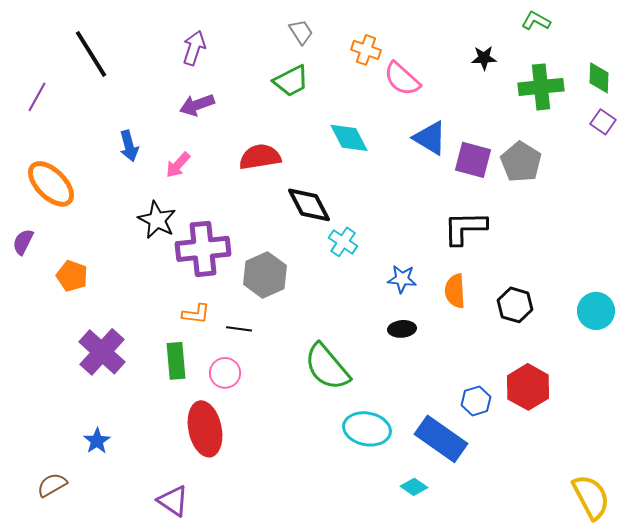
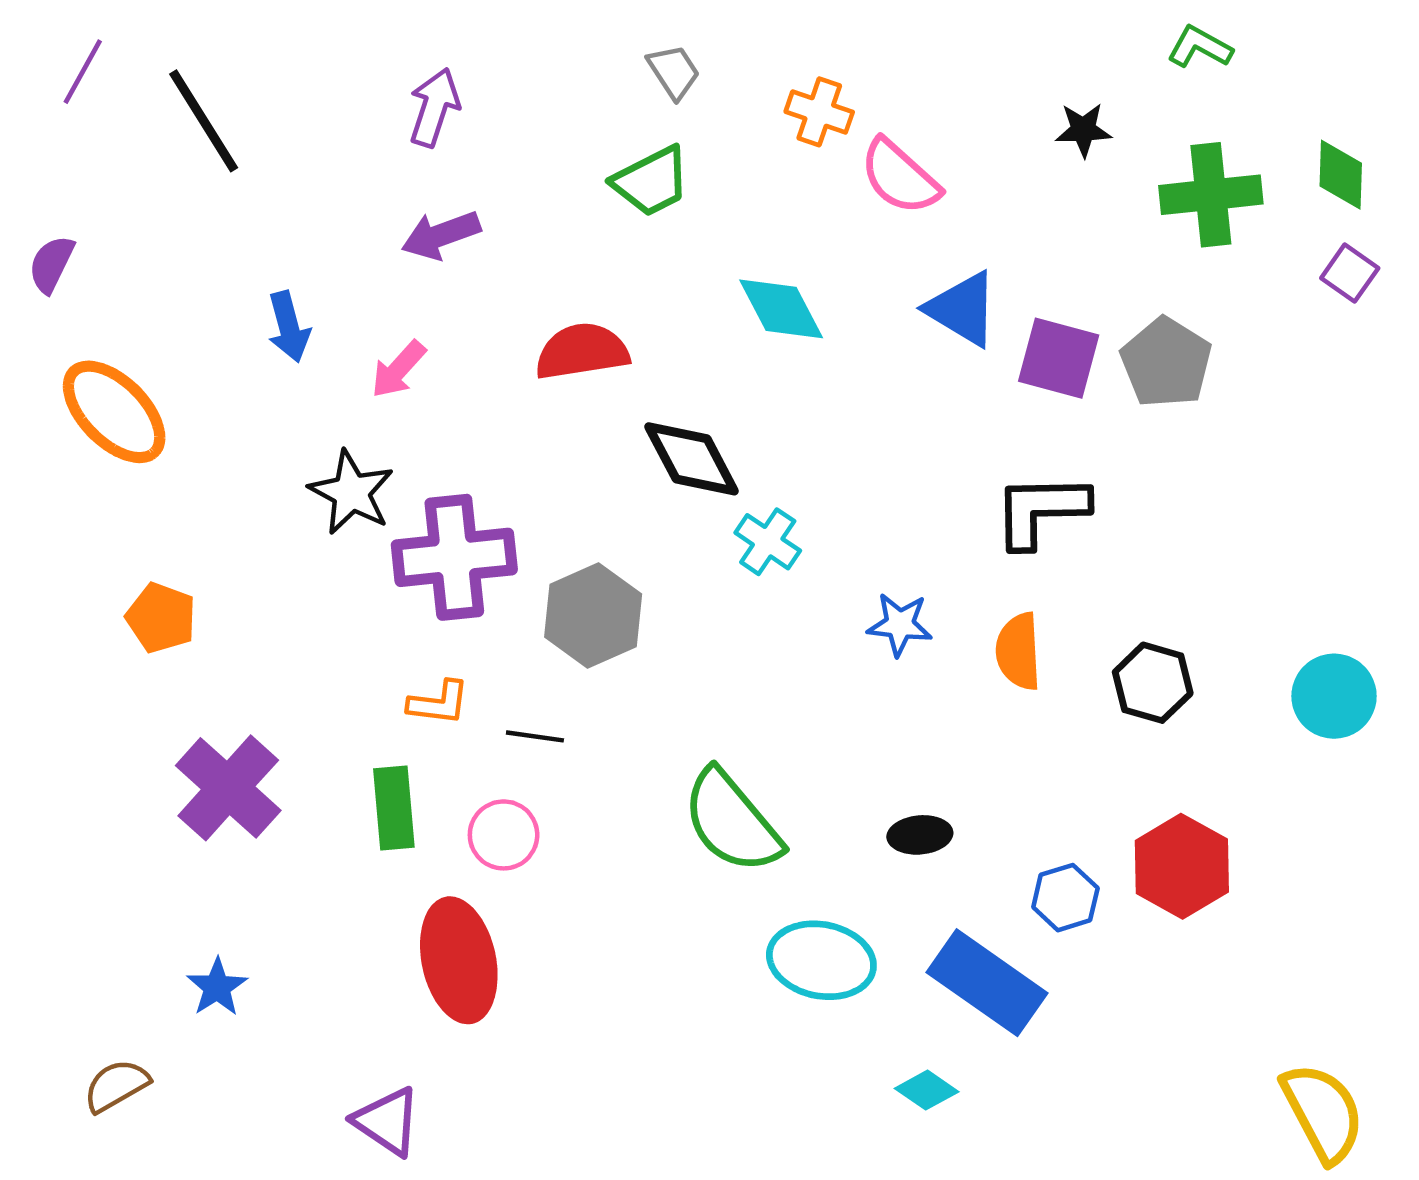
purple line: (37, 97) -> (83, 72), moved
purple semicircle: (23, 242) -> (51, 264), moved
black ellipse: (402, 329) -> (920, 835), moved

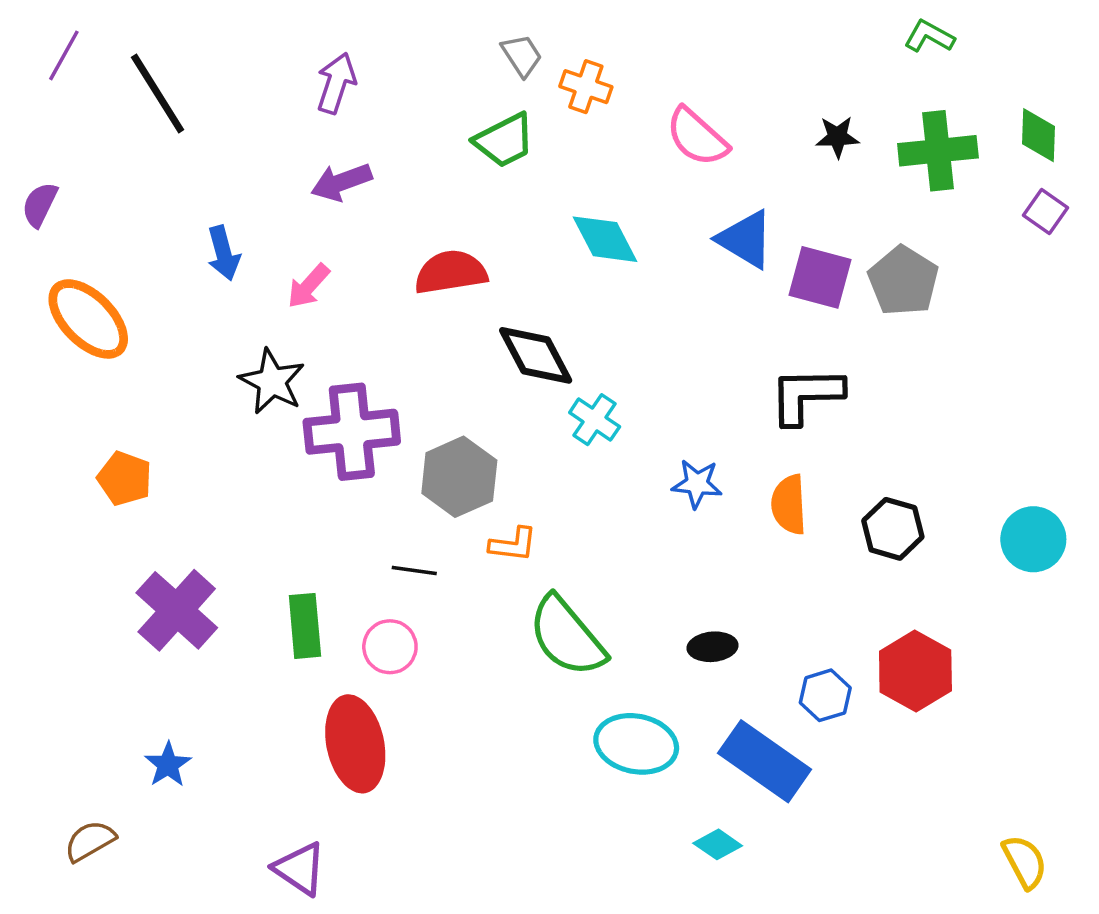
orange cross: (819, 112) -> (586, 87), moved
black star: (1083, 130) -> (837, 137), moved
orange L-shape: (439, 703) -> (513, 544), moved
yellow semicircle: (1323, 1112) -> (1025, 862), size x0.7

